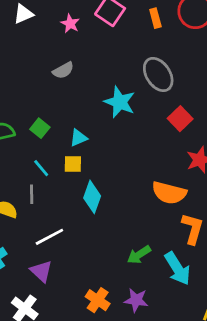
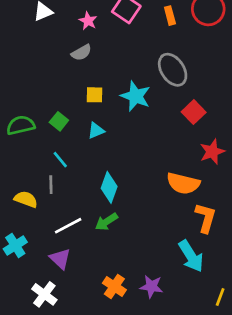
gray semicircle: (63, 70) -> (81, 53), moved
yellow square: (73, 164) -> (95, 95), moved
green arrow: (139, 255) -> (106, 222), moved

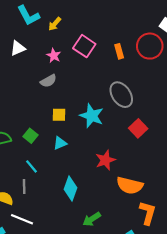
red star: (212, 152) -> (105, 160), moved
green arrow: (106, 222) -> (92, 219), moved
white line: (68, 226) -> (22, 219), moved, turned 50

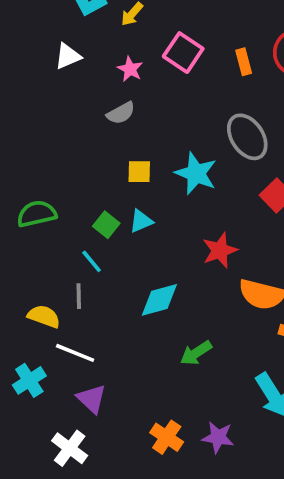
green square: (30, 136) -> (106, 225), moved
cyan diamond: (71, 189) -> (159, 300), turned 55

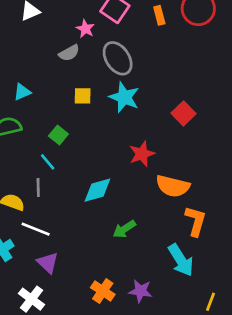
pink star: (130, 69) -> (85, 29), moved
gray ellipse: (247, 137) -> (118, 58), moved
cyan triangle: (141, 221) -> (22, 92), moved

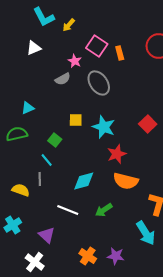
orange rectangle: (159, 15) -> (120, 53), moved
yellow square: (83, 96) -> (76, 120), moved
cyan star: (124, 97) -> (104, 127), moved
orange semicircle: (173, 186) -> (126, 181), moved
white line: (36, 229) -> (68, 210), moved

